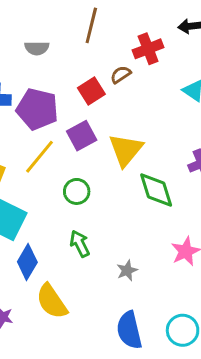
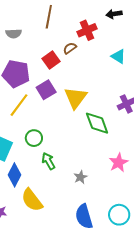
green circle: (77, 191) -> (34, 138), moved

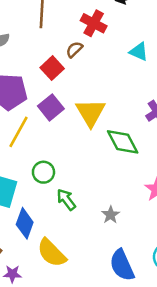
red cross: (87, 30) -> (94, 23), turned -30

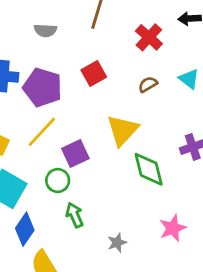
brown semicircle: (74, 49) -> (148, 84), moved
purple square: (51, 107) -> (75, 153), moved

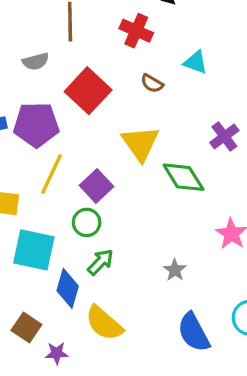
gray semicircle: (45, 31) -> (36, 61), moved
red square: (94, 73) -> (88, 91), size x1.5
brown semicircle: (148, 84) -> (152, 83), turned -102
green arrow: (75, 215) -> (100, 262), moved, turned 85

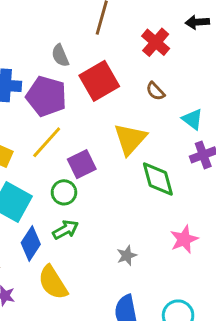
gray semicircle: (36, 61) -> (60, 55), moved, turned 65
cyan triangle: (196, 62) -> (192, 119), moved

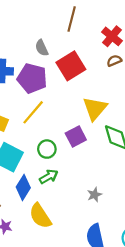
brown semicircle: (155, 91) -> (114, 61), moved, turned 112
purple square: (82, 164) -> (76, 136), moved

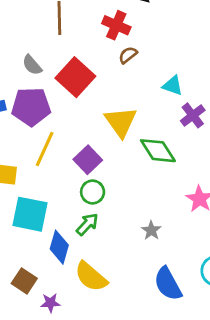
purple square: (76, 136) -> (88, 160), moved
green circle: (47, 149) -> (93, 192), moved

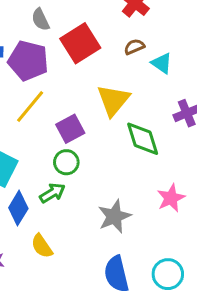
brown semicircle: (128, 55) -> (134, 47), moved
cyan triangle: (173, 86) -> (162, 63), moved
gray star: (151, 230) -> (114, 216), size x1.6
yellow semicircle: (91, 277) -> (42, 246), size x0.7

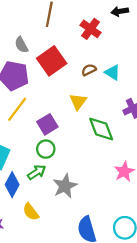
brown semicircle: (134, 47) -> (89, 70), moved
yellow triangle: (113, 100) -> (78, 102), size x0.7
gray star: (114, 216) -> (65, 186), moved

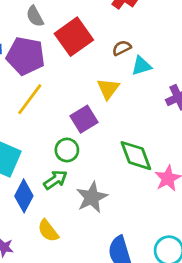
cyan triangle: (112, 72) -> (141, 66), moved, turned -49
purple square: (47, 124) -> (84, 119), moved
green diamond: (101, 129) -> (136, 156), moved

